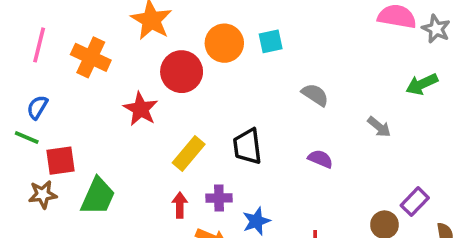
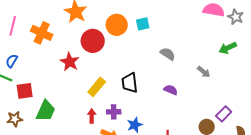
brown star: (43, 194) -> (15, 119), moved

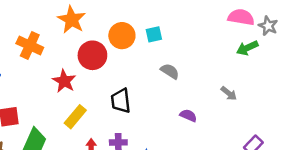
green arrow: (228, 48) -> (247, 48), moved
gray semicircle: (168, 54) -> (170, 71), moved
black trapezoid: (130, 83) -> (121, 101), moved
yellow rectangle: (97, 87) -> (75, 117), moved

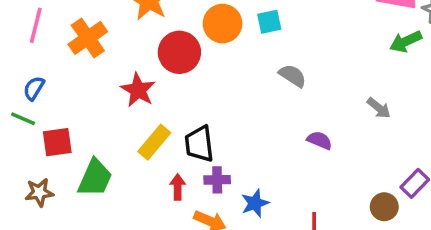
orange cross: (30, 45) -> (88, 38), turned 30
black trapezoid: (121, 101) -> (199, 144), moved

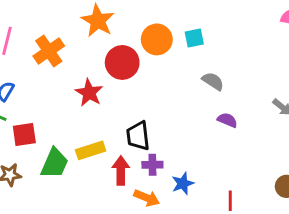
purple semicircle: (320, 140) -> (227, 120), moved
yellow rectangle: (154, 142) -> (91, 150), moved, turned 32
red arrow: (178, 187) -> (121, 171), size x1.4

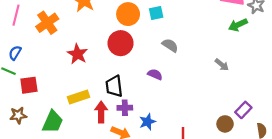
red circle: (122, 62) -> (121, 43), moved
purple semicircle: (227, 120) -> (155, 74), moved
green trapezoid: (55, 163) -> (53, 122), moved

